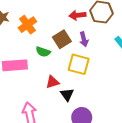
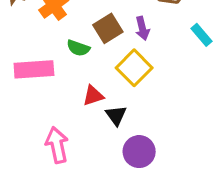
yellow square: (79, 64) -> (134, 68), turned 30

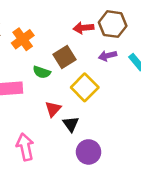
purple arrow: (142, 28) -> (108, 56), moved, turned 90
red triangle: (93, 96) -> (53, 109), turned -30

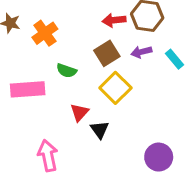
brown square: (64, 57) -> (107, 53), moved
purple circle: (89, 152) -> (159, 157), moved

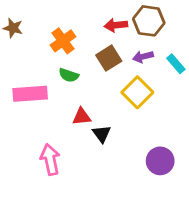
orange cross: (45, 33) -> (63, 41), moved
yellow square: (115, 88) -> (137, 92), moved
red triangle: (79, 112) -> (82, 117), turned 42

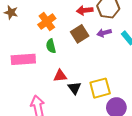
green semicircle: (69, 75) -> (51, 46), turned 56
yellow square: (137, 92) -> (100, 88), moved, turned 30

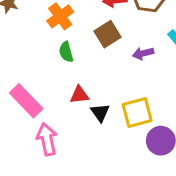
purple arrow: (104, 33) -> (143, 53), moved
pink rectangle: (23, 59) -> (26, 101), moved, turned 50

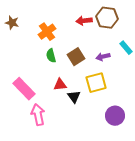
brown square: (108, 34) -> (76, 57), moved
yellow square: (137, 113) -> (96, 83), moved

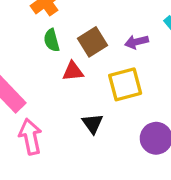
red triangle: (60, 85) -> (73, 71), moved
black triangle: (74, 97) -> (92, 124), moved

